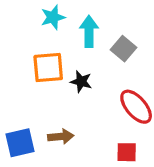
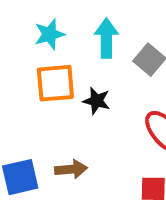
cyan star: (53, 17) -> (50, 34), moved

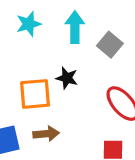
orange square: (55, 83) -> (35, 94), moved

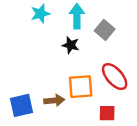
black star: (67, 78) -> (71, 45), moved
orange square: (35, 94) -> (81, 87), moved

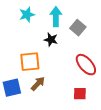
orange square: (81, 87) -> (30, 62), moved
brown arrow: (54, 100) -> (38, 84), turned -42

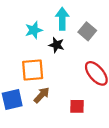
cyan star: (27, 15) -> (34, 30), moved
red square: (80, 94) -> (77, 106), moved

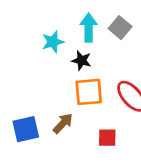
gray square: (87, 31) -> (120, 28), moved
orange square: (33, 70) -> (89, 92), moved

